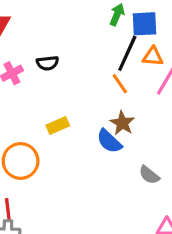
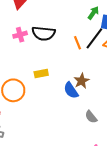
black semicircle: (48, 63) -> (44, 33), size x1.6
orange line: (120, 84) -> (77, 43), moved

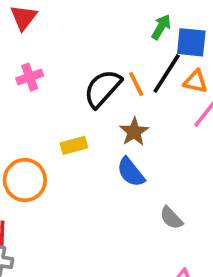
black semicircle: (44, 33) -> (103, 89), moved, turned 130
brown star: (82, 81) -> (134, 132), moved

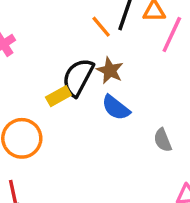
black semicircle: (103, 89) -> (78, 77), moved
gray semicircle: (171, 218) -> (163, 140), turned 35

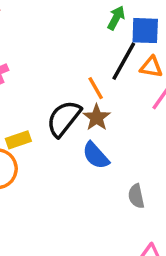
orange line: (101, 27) -> (96, 88), moved
yellow rectangle: (58, 96) -> (18, 140), moved

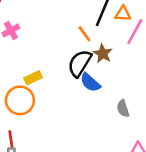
brown star: (97, 117) -> (103, 54), moved
black semicircle: (64, 118) -> (80, 63), moved

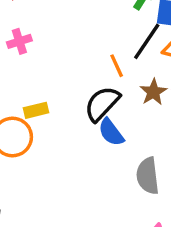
brown star: (103, 54) -> (153, 92), moved
gray semicircle: (123, 108) -> (148, 176), size x1.5

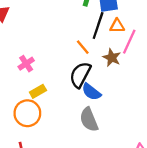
pink cross: (19, 41) -> (26, 64), moved
gray semicircle: (148, 176) -> (89, 120), moved

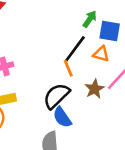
black line: (98, 26) -> (75, 49), moved
orange triangle: (117, 26) -> (101, 54), moved

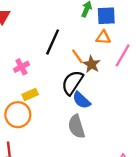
black line: (75, 49) -> (53, 42), moved
brown star: (95, 89) -> (91, 64), moved

